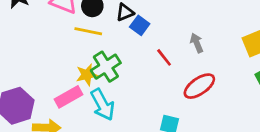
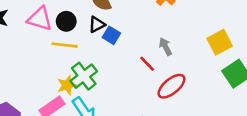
red line: (164, 57) -> (147, 64), moved

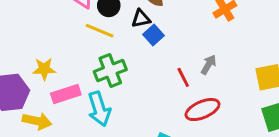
gray arrow: (165, 47) -> (209, 65), turned 42
yellow star: (67, 85) -> (44, 69), moved

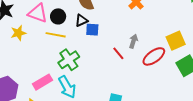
blue square: (153, 35) -> (92, 30), turned -32
yellow star: (44, 69) -> (18, 33), moved
red ellipse: (202, 110) -> (154, 56), moved

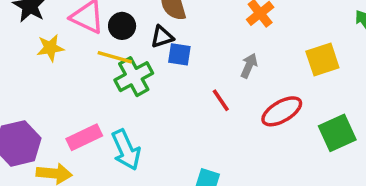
gray arrow: (133, 41) -> (249, 66), moved
yellow square: (176, 41) -> (322, 59), moved
green cross: (69, 60) -> (134, 77), moved

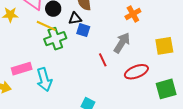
gray arrow: (249, 66) -> (122, 43), size x1.5

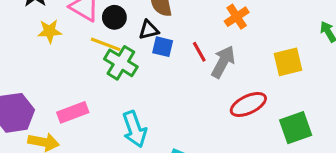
green cross: (55, 39) -> (121, 63), turned -35
red line: (103, 60) -> (199, 52), moved
cyan arrow: (44, 80) -> (135, 129), moved

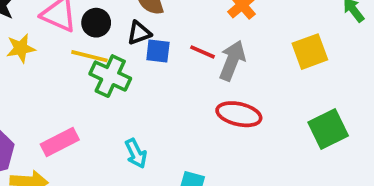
red line: (199, 52) -> (202, 52), turned -30
red ellipse: (248, 104) -> (239, 114), moved, turned 45
cyan arrow: (135, 129) -> (136, 153), size x0.7

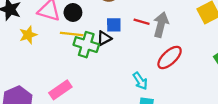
black triangle: (139, 33) -> (104, 38), moved
red ellipse: (239, 114) -> (170, 57), turned -48
cyan arrow: (136, 153) -> (140, 81), moved

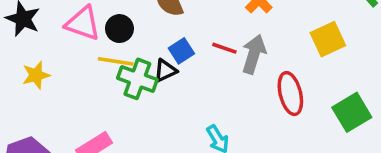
blue square: (114, 25) -> (181, 51), turned -35
yellow star: (28, 35) -> (36, 75), moved
red ellipse: (170, 57) -> (290, 94), moved, turned -64

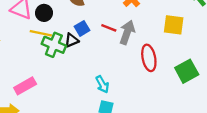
yellow square: (328, 39) -> (174, 25), turned 30

